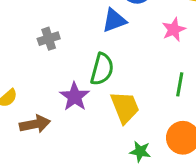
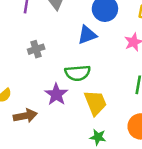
green semicircle: (102, 69) -> (78, 73), turned 70
green star: (140, 151) -> (98, 137), moved

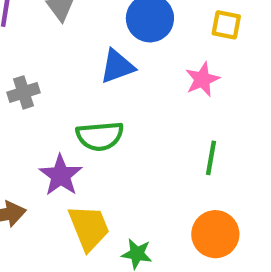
yellow trapezoid: (95, 103) -> (89, 228), moved

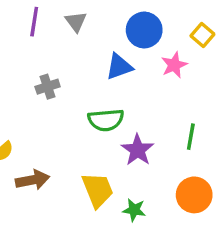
yellow square: (226, 25) -> (202, 35), turned 30
pink star: (202, 79) -> (174, 65), moved
purple star: (61, 175) -> (138, 150), moved

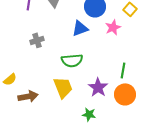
purple star: (138, 150) -> (98, 87), moved
yellow trapezoid: (98, 190) -> (63, 87), moved
orange circle: (194, 195) -> (125, 94), moved

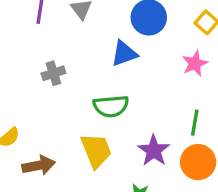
pink star: (113, 27) -> (195, 63), moved

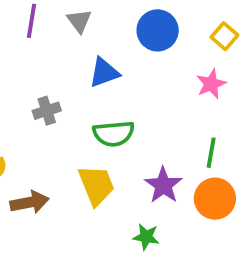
blue triangle: (124, 54) -> (104, 72), moved
gray cross: (53, 73) -> (47, 111), moved

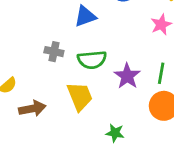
gray cross: (47, 111) -> (54, 52), moved, turned 30
purple star: (163, 185) -> (127, 76), moved

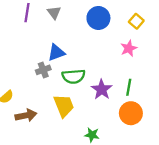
blue triangle: (85, 16) -> (56, 53), moved
gray cross: (54, 52) -> (43, 70), turned -32

